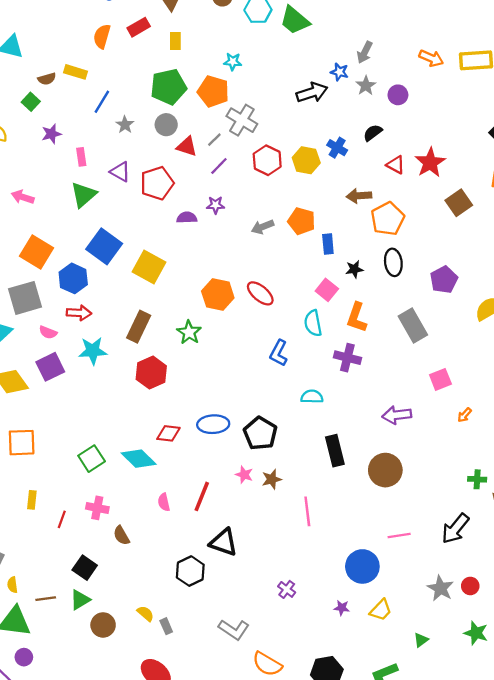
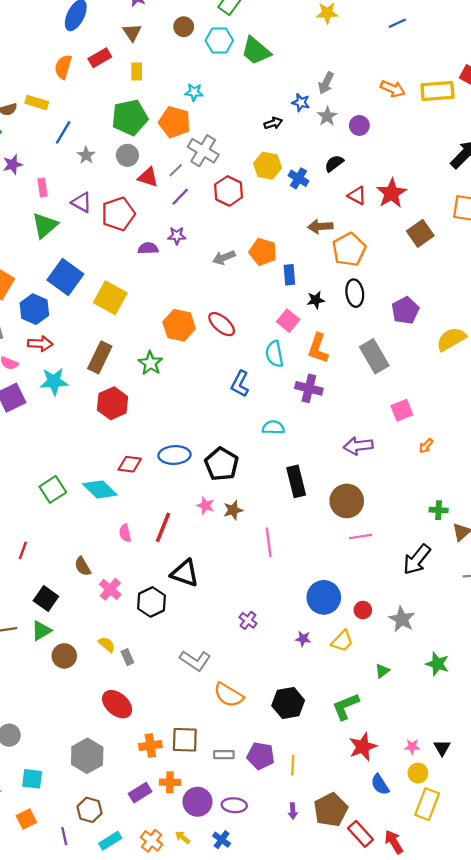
black arrow: (312, 93) -> (273, 123), size x0.6
yellow hexagon: (306, 160) -> (268, 166), moved
pink cross: (97, 508) -> (110, 589), moved, turned 30
pink line: (399, 535) -> (361, 537), moved
red circle: (470, 586) -> (363, 610), moved

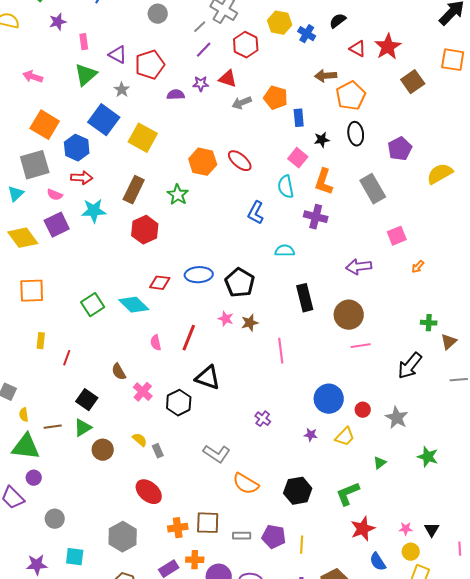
gray star: (86, 155) -> (122, 90), moved
red triangle: (148, 177) -> (228, 79), moved

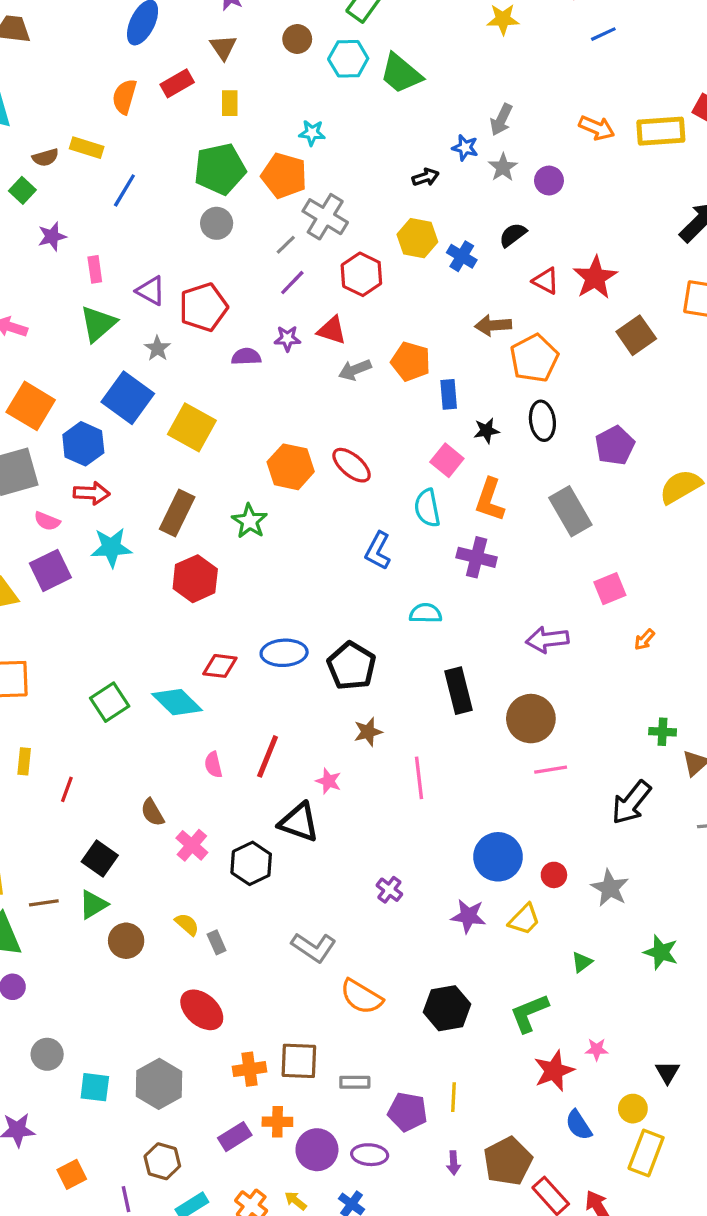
pink star: (226, 319) -> (328, 781), moved
purple star: (311, 435) -> (468, 916), size x1.5
pink star: (406, 529) -> (597, 1049), moved
purple pentagon: (274, 537) -> (407, 1112), moved
cyan square: (75, 557) -> (95, 1087), moved

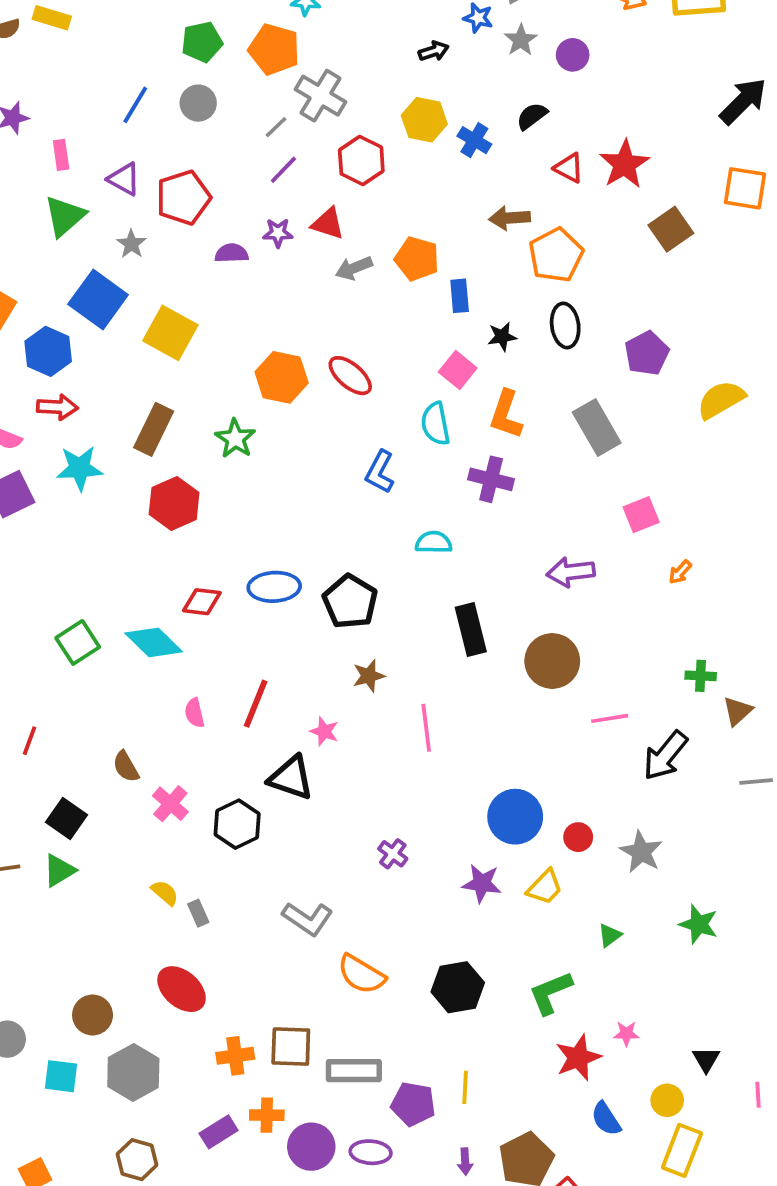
green pentagon: (220, 169) -> (202, 42), size x0.7
blue line: (124, 190) -> (135, 105), moved
pink line: (551, 770) -> (610, 718), moved
brown circle: (126, 941) -> (93, 1015), moved
gray rectangle: (355, 1082) -> (354, 1071), size x1.6

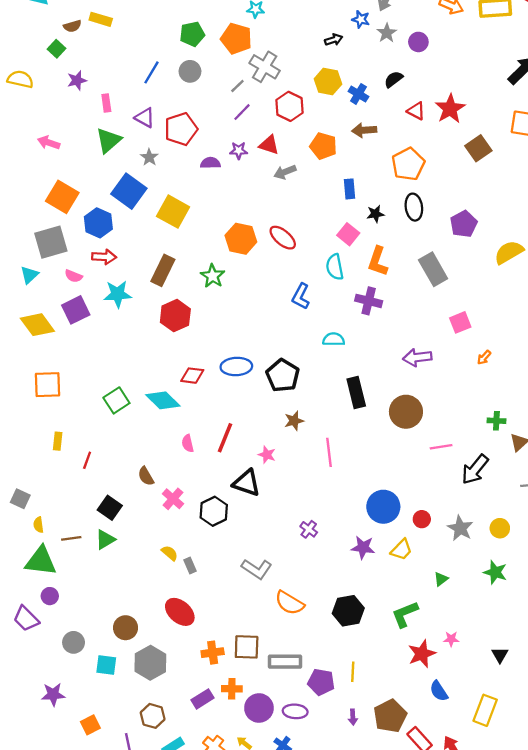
brown arrow: (510, 218) -> (364, 130), moved
orange pentagon: (417, 259) -> (323, 146), moved
yellow circle: (667, 1100) -> (500, 528), moved

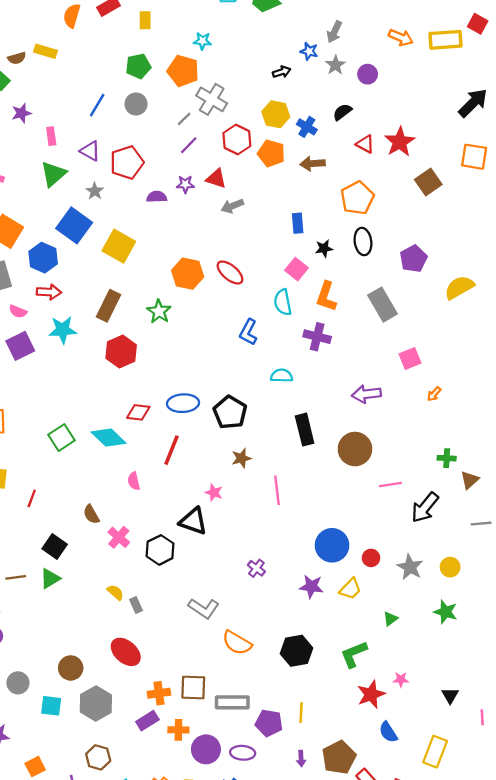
orange pentagon: (323, 146) -> (271, 153), moved
red line: (225, 438) -> (172, 450), moved
purple rectangle: (202, 699) -> (147, 721), moved

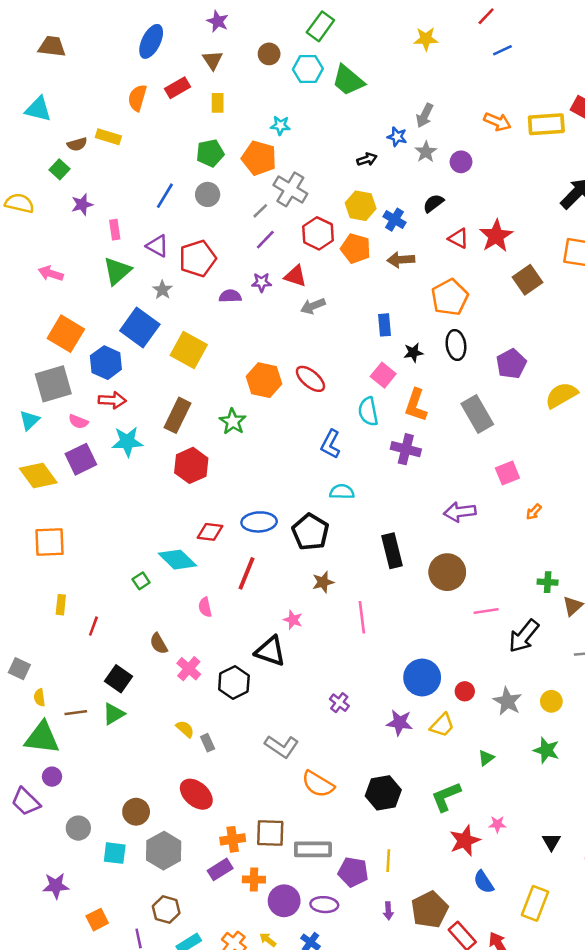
cyan semicircle: (282, 376) -> (342, 492), moved
green square: (61, 438) -> (141, 581), moved, size x0.6

